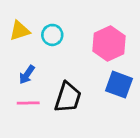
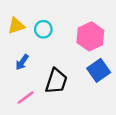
blue square: (119, 85) -> (99, 70), turned 35
pink line: (28, 103) -> (26, 97), moved, turned -36

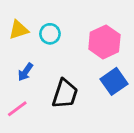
pink line: (26, 97) -> (17, 109), moved

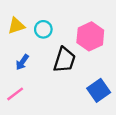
blue square: (114, 81) -> (99, 90), moved
black trapezoid: (65, 94) -> (64, 60), moved

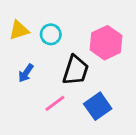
blue square: (99, 90) -> (98, 106), moved
pink line: (15, 94) -> (55, 103), moved

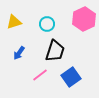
cyan circle: (51, 34) -> (47, 24), moved
pink hexagon: (106, 43) -> (84, 19), moved

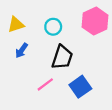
blue arrow: (19, 53) -> (21, 50), moved

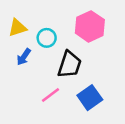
pink hexagon: (95, 21) -> (90, 26), moved
cyan circle: (53, 27) -> (47, 38), moved

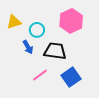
blue arrow: (24, 57) -> (28, 47), moved, turned -64
black trapezoid: (69, 65) -> (55, 51), turned -100

